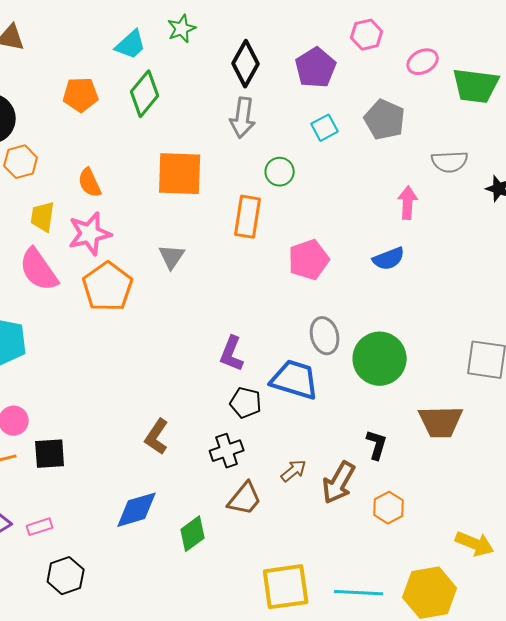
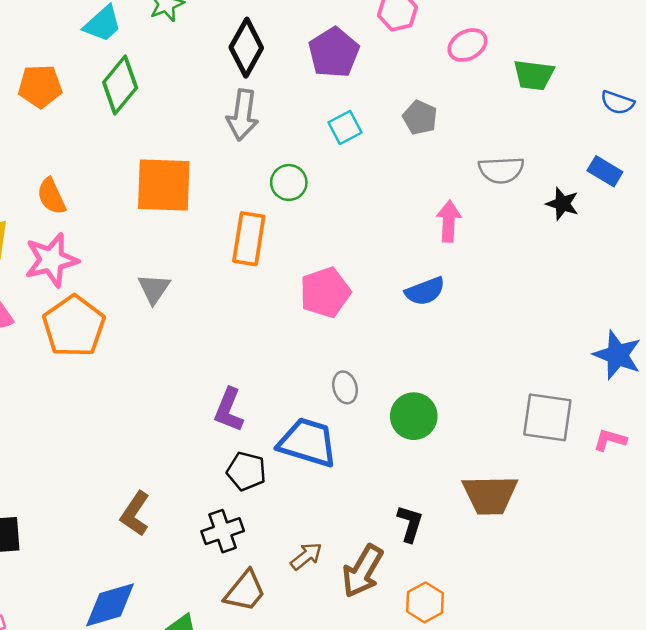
green trapezoid: (476, 86) -> (534, 75), size x0.7
gray pentagon: (385, 120) -> (420, 118), size x0.7
gray ellipse: (325, 336) -> (345, 387), size x0.7
green circle: (380, 359) -> (414, 416), size x0.7

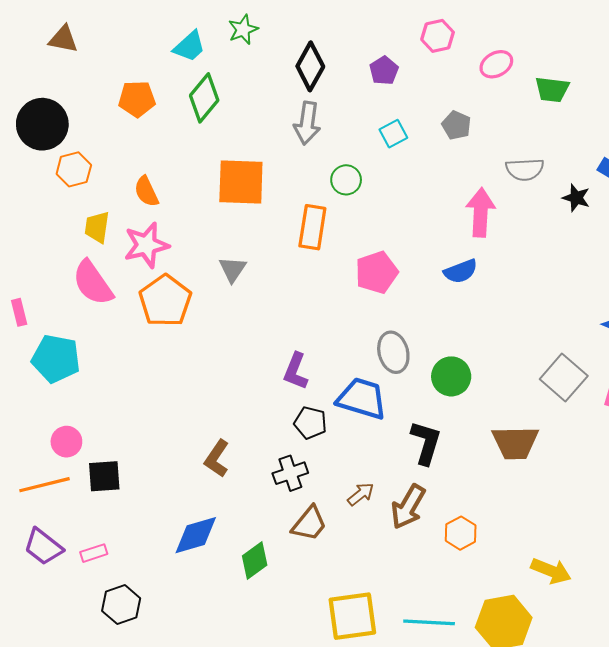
purple pentagon: (334, 53) -> (384, 71), size x0.7
pink arrow: (449, 221) -> (481, 212), size x1.4
gray ellipse: (345, 387) -> (393, 352), size x1.5
gray square: (547, 417) -> (564, 377), turned 33
black L-shape: (410, 524) -> (426, 443), moved, size x1.4

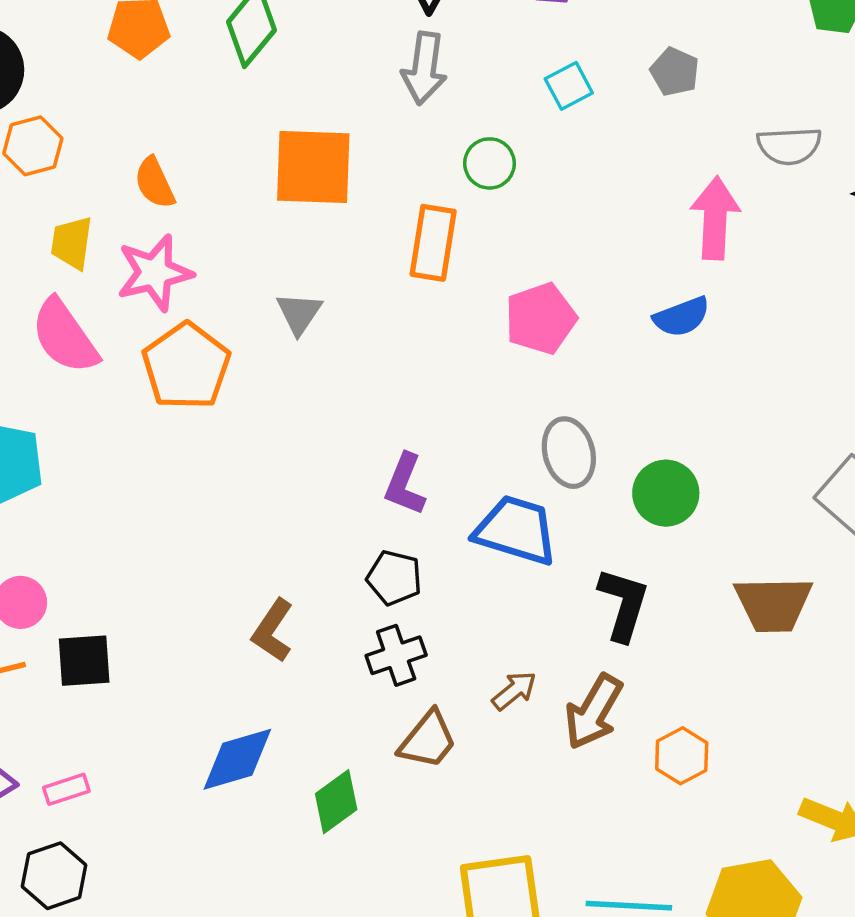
black pentagon: (310, 423) -> (394, 578), moved
black hexagon: (121, 605) -> (54, 876), moved

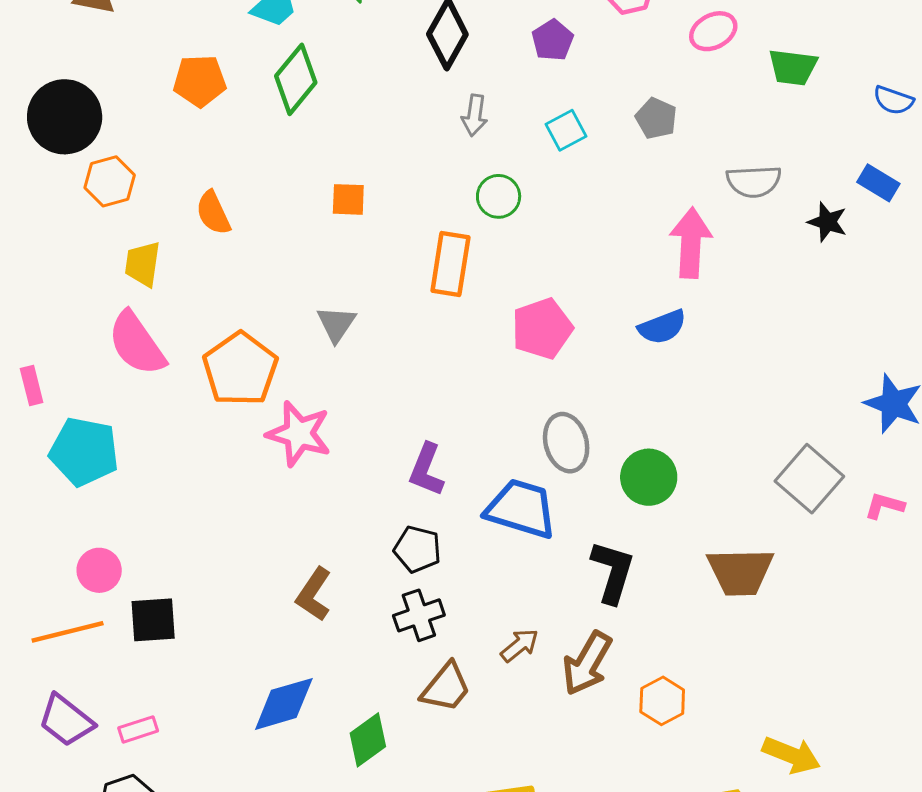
gray arrow: (424, 68) -> (474, 115), moved, size x0.7
orange square: (313, 167) -> (348, 199), size x0.5
pink star: (155, 273) -> (299, 434), moved, turned 30

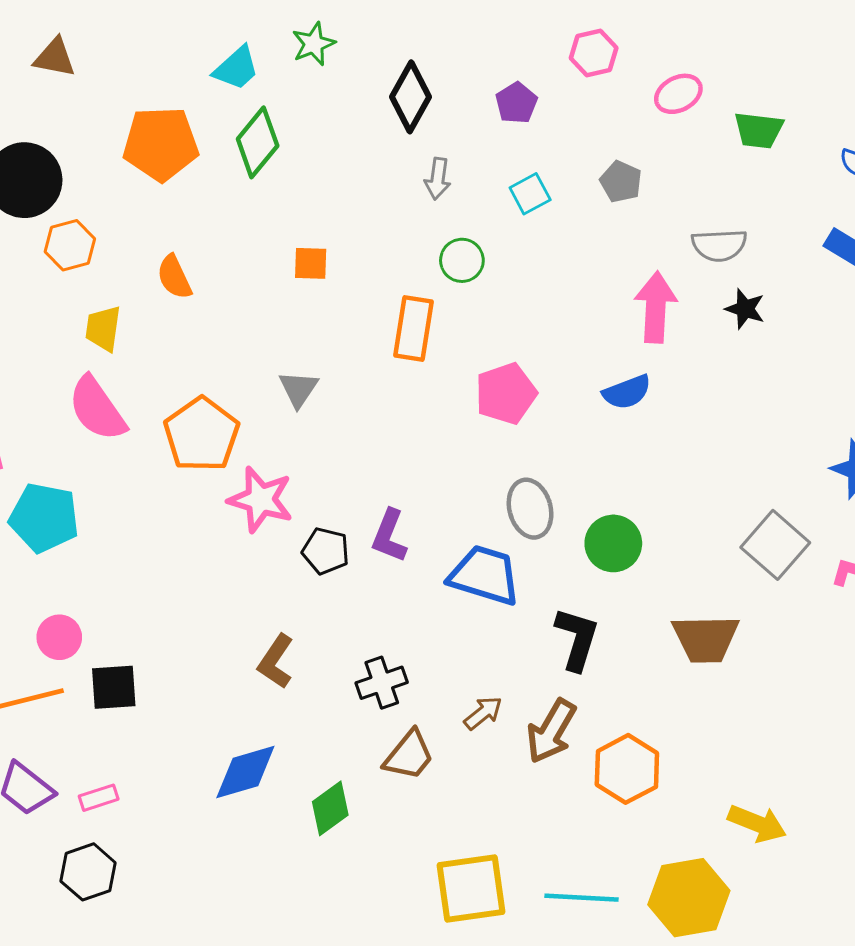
orange pentagon: (200, 81) -> (161, 144), size x1.4
black star: (827, 222) -> (745, 309), moved
black pentagon: (417, 549) -> (326, 551), moved
orange hexagon: (662, 701) -> (627, 769), size x1.4

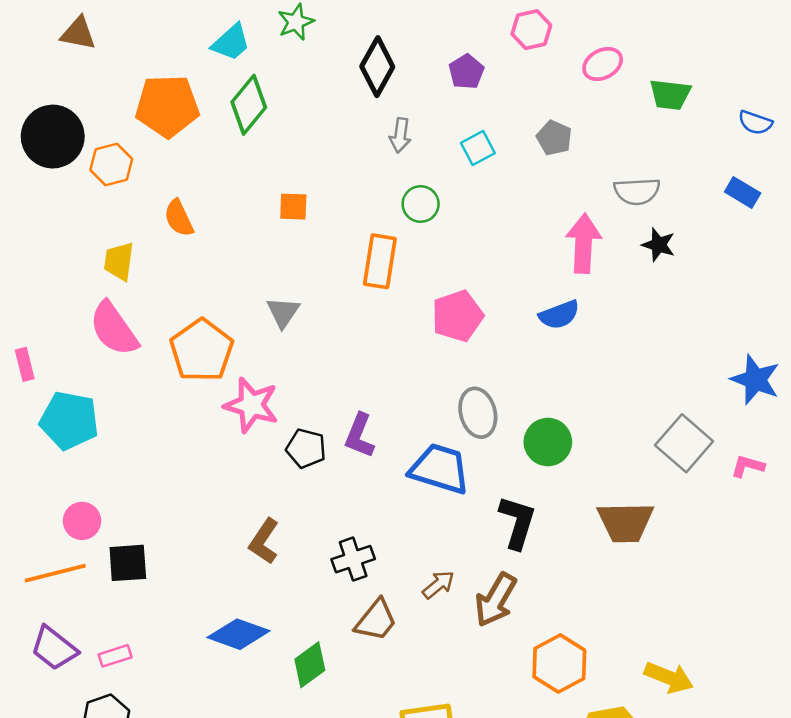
orange hexagon: (70, 245) -> (111, 165), moved
orange hexagon: (627, 769) -> (559, 663), moved
blue diamond: (245, 772) -> (239, 634), turned 36

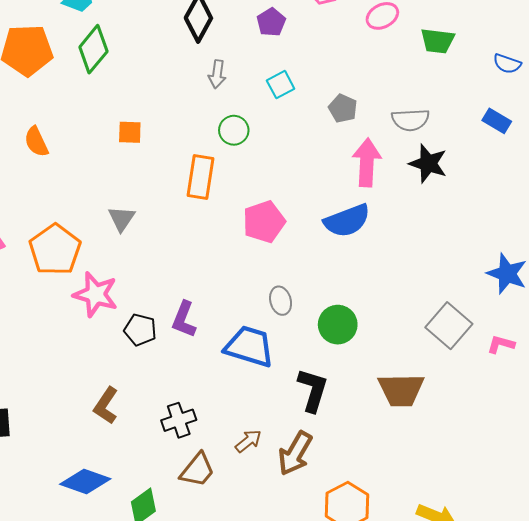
gray pentagon: (554, 138) -> (343, 108), moved
black star: (659, 245) -> (428, 163), size x1.4
blue semicircle: (559, 315) -> (347, 221), size x1.4
gray ellipse: (478, 413) -> (281, 301), size x0.7

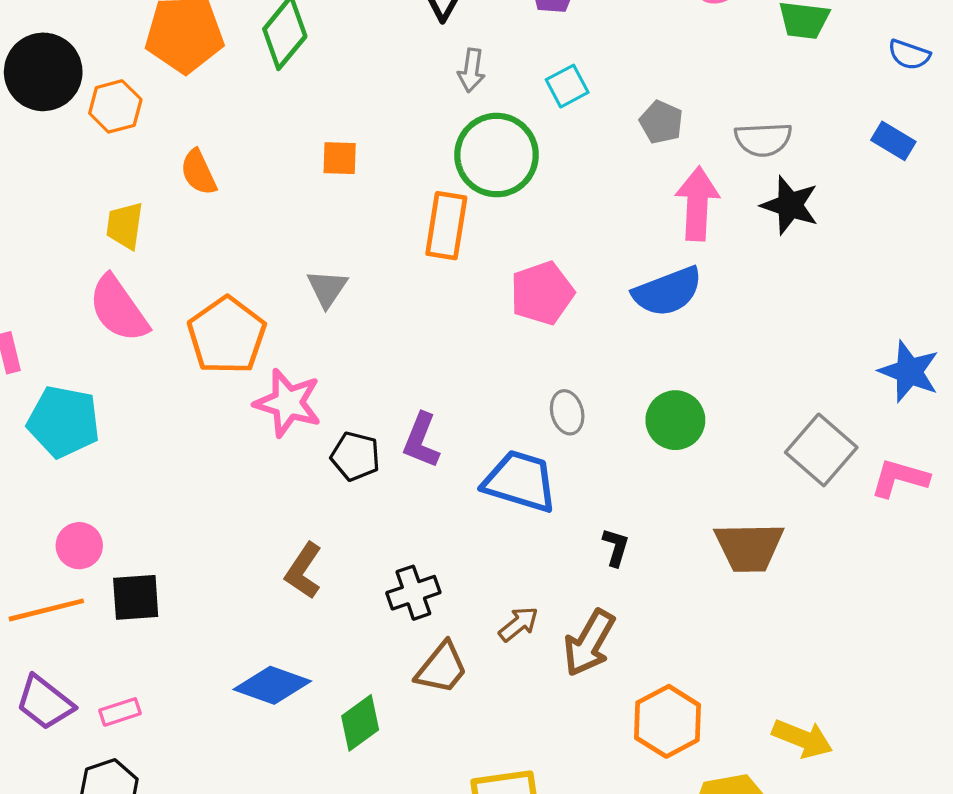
green circle: (234, 130) -> (497, 155), size x1.8
green circle: (338, 325) -> (675, 420), moved
pink L-shape: (501, 344) -> (900, 478), size x1.4
black L-shape: (313, 390) -> (616, 547), size x0.6

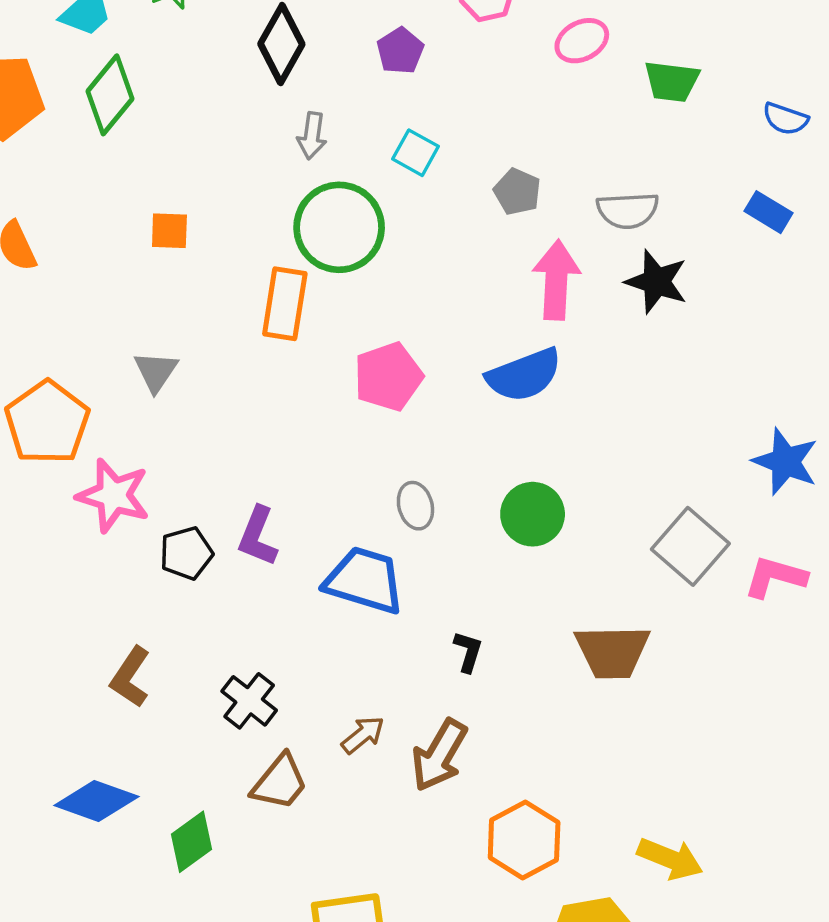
cyan square: (567, 86) -> (415, 153), turned -33
black pentagon: (355, 456) -> (186, 553), turned -30
black cross: (413, 593) -> (249, 701), turned -33

